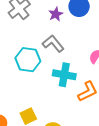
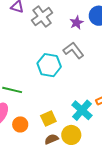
cyan cross: (64, 75) -> (82, 110), moved, turned 30

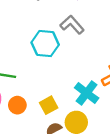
orange circle: (20, 124) -> (17, 105), moved

